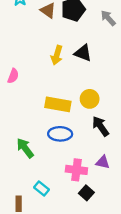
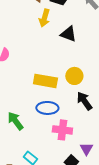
yellow arrow: (57, 55) -> (44, 18), moved
purple triangle: (103, 162) -> (86, 149), moved, turned 48
pink cross: (76, 170) -> (62, 130), moved

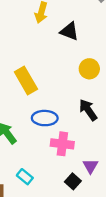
yellow circle: (74, 76) -> (89, 69), moved
yellow rectangle: (45, 81) -> (26, 81), moved, turned 50

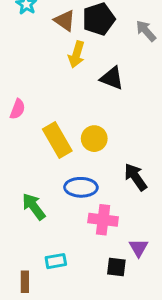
yellow circle: (89, 69) -> (94, 139), moved
cyan rectangle: (25, 177) -> (56, 261), turned -49
black square: (73, 181) -> (116, 267), turned -35

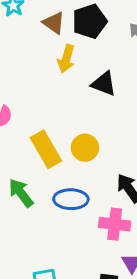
green arrow: (34, 206) -> (21, 193), moved
pink cross: (103, 220) -> (115, 224), moved

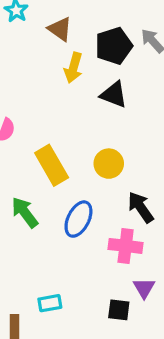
black pentagon: (90, 21) -> (114, 46), moved
yellow circle: (85, 148) -> (109, 164), moved
blue ellipse: (71, 199) -> (78, 219), turned -64

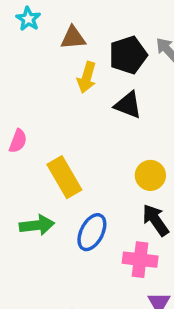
brown triangle: (60, 29) -> (73, 38), turned -40
yellow circle: (109, 164) -> (150, 175), moved
green arrow: (25, 212) -> (37, 225), turned 120

